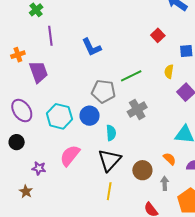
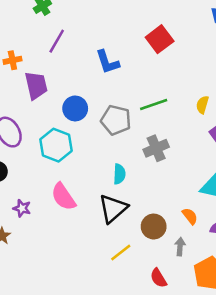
red square: (158, 35) -> (160, 39), moved, size x1.5
purple line: (50, 36) -> (57, 41), turned 30
blue circle: (90, 116) -> (75, 108), moved
pink semicircle: (70, 156) -> (63, 197), turned -80
yellow line: (109, 191) -> (121, 252), moved, turned 36

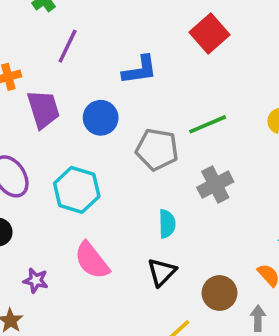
blue L-shape: (107, 62) -> (140, 70), turned -76
blue circle: (75, 108) -> (101, 118), moved
black triangle: (113, 209) -> (162, 272), size x0.7

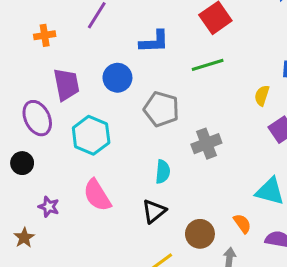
purple trapezoid: (43, 109) -> (66, 84), moved
green line: (208, 124) -> (208, 65), moved

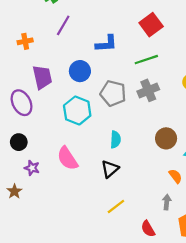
cyan hexagon: (91, 135) -> (77, 111), moved
gray cross: (206, 144) -> (148, 90), moved
black circle: (22, 163) -> (19, 142), moved
brown circle: (200, 234) -> (166, 138), moved

